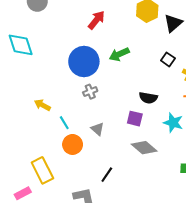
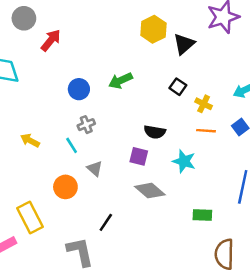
red arrow: (96, 20) -> (51, 40), moved
blue circle: (84, 61) -> (79, 89), size x0.6
cyan line: (64, 123) -> (72, 145), moved

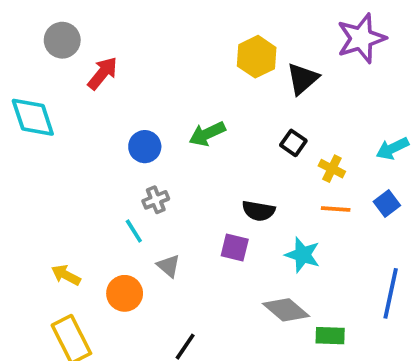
yellow arrow: (30, 140) -> (66, 275), moved
gray diamond: (150, 191) -> (286, 310), moved

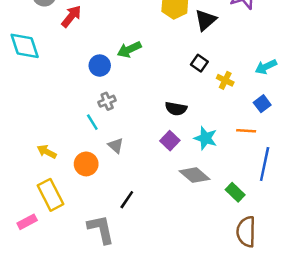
green arrow: (207, 134) -> (129, 50), moved
orange line: (336, 209) -> (246, 131), moved
purple square: (235, 248) -> (170, 141), moved, turned 30
green rectangle: (330, 336) -> (235, 192), moved, turned 42

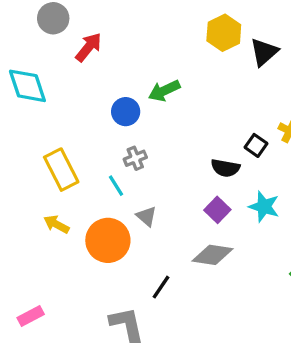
black square: (199, 63) -> (256, 145), moved
orange circle: (86, 164) -> (108, 240), size x1.4
gray diamond: (194, 175) -> (213, 255), moved, turned -32
yellow rectangle: (50, 195) -> (61, 170), moved

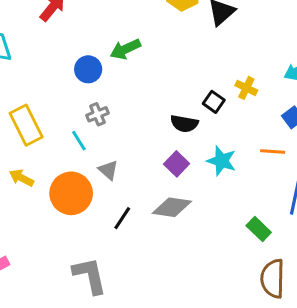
black line: (161, 287) -> (122, 218), moved

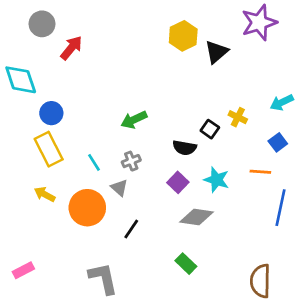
green arrow: (125, 49) -> (134, 120), moved
blue circle: (88, 69) -> (51, 113), moved
gray cross: (97, 114) -> (131, 161), moved
gray diamond: (172, 207) -> (197, 217), moved
green rectangle: (259, 229) -> (186, 264), moved

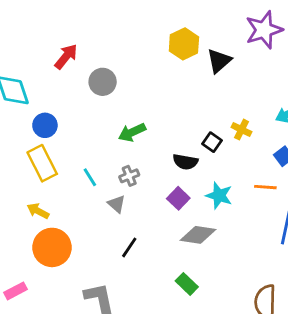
gray circle: (42, 24) -> (103, 82), moved
orange circle: (87, 208) -> (52, 247), moved

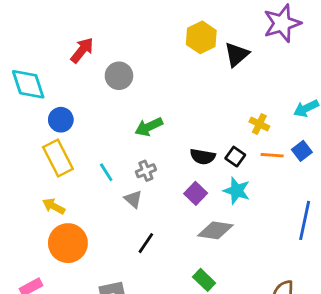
black square: (212, 142) -> (235, 157), moved
orange line: (265, 187) -> (272, 155), moved

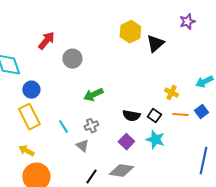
purple star: (282, 23) -> (187, 22), size x0.6
gray diamond: (215, 230) -> (121, 171), moved

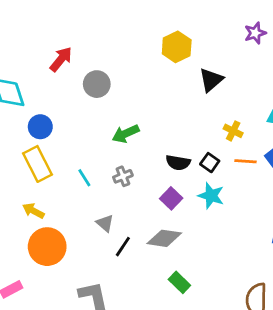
black triangle: (155, 44) -> (211, 80), moved
gray triangle: (82, 146) -> (105, 223), moved

